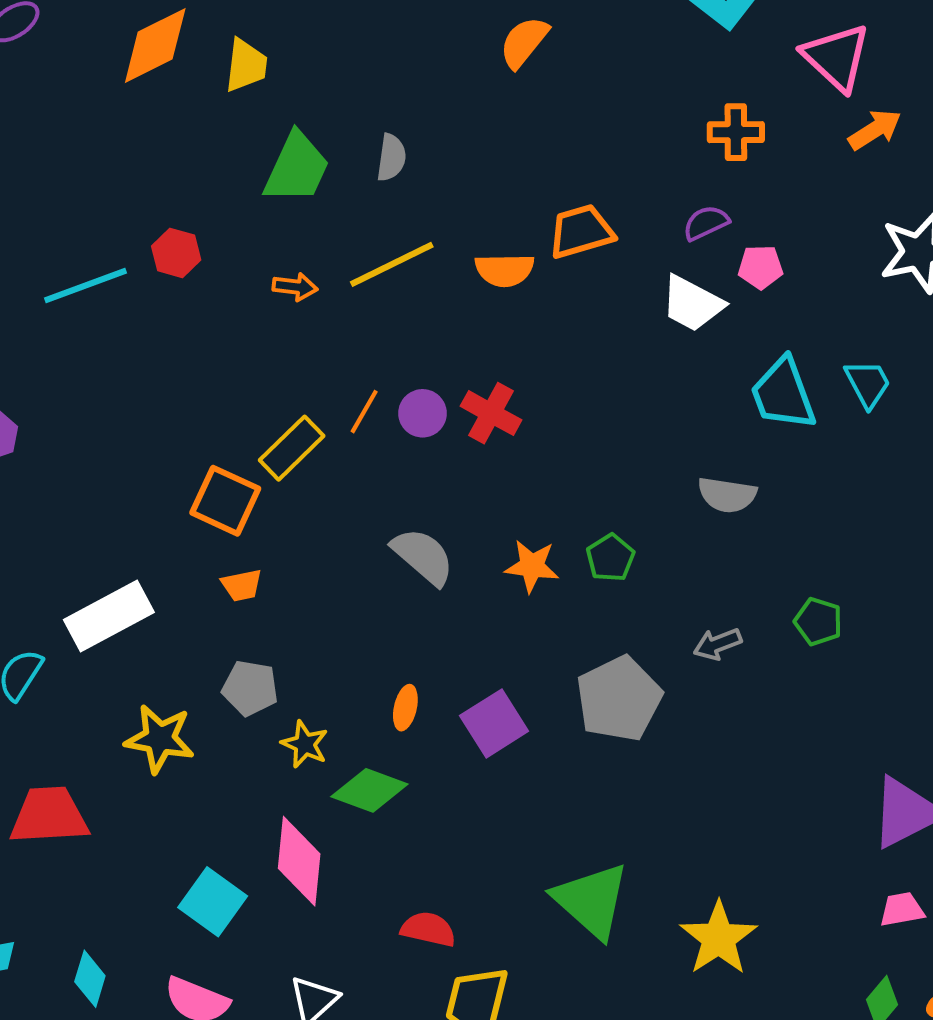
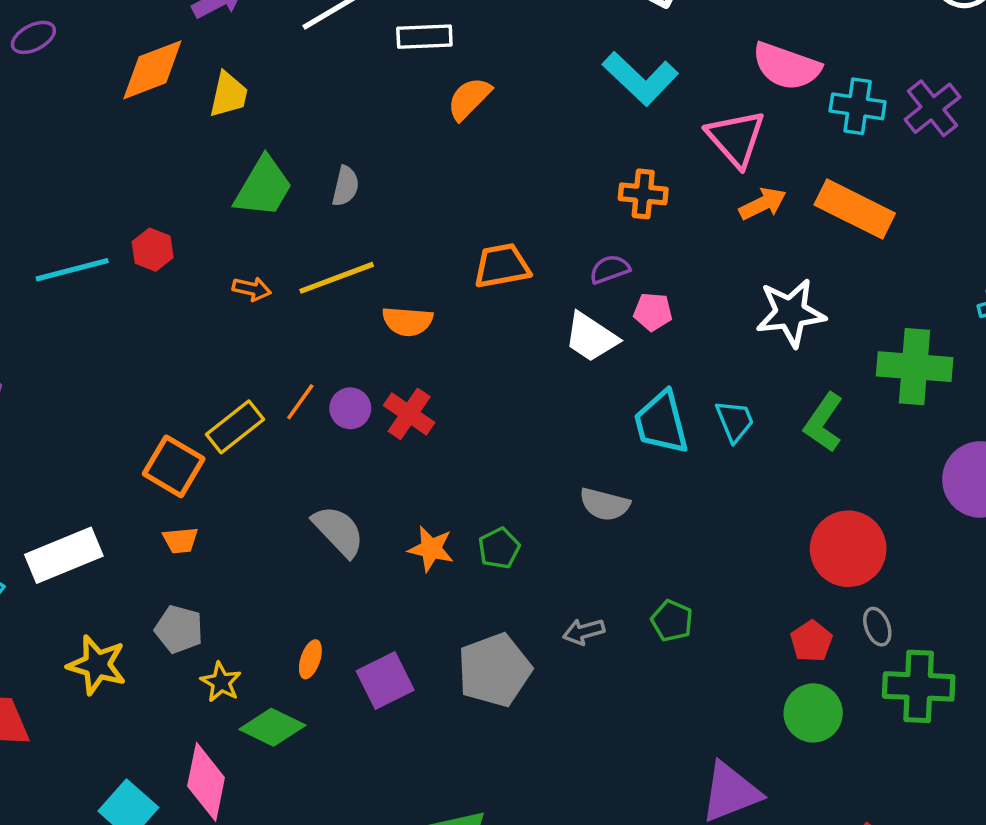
orange semicircle: (505, 270) -> (408, 321), moved

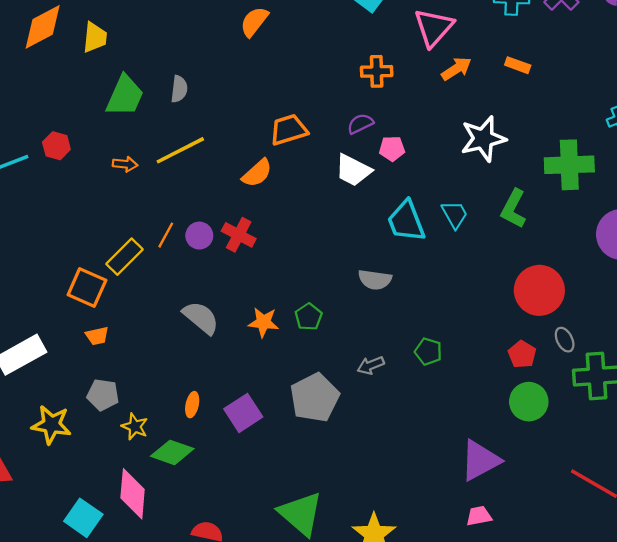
pink triangle: (736, 138) -> (434, 27), turned 30
orange rectangle: (855, 209) -> (518, 65), size x0.5
orange semicircle: (408, 321) -> (257, 173), moved, turned -40

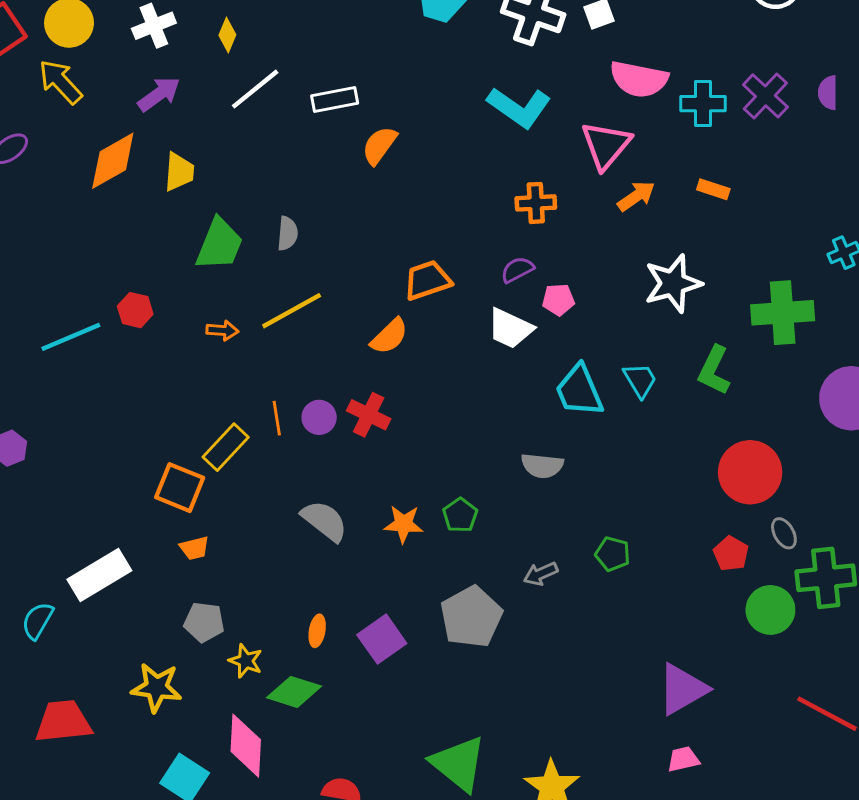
orange line: (166, 235) -> (277, 418), turned -36
green circle: (529, 402) -> (770, 610), moved
yellow star: (51, 425) -> (156, 687), moved

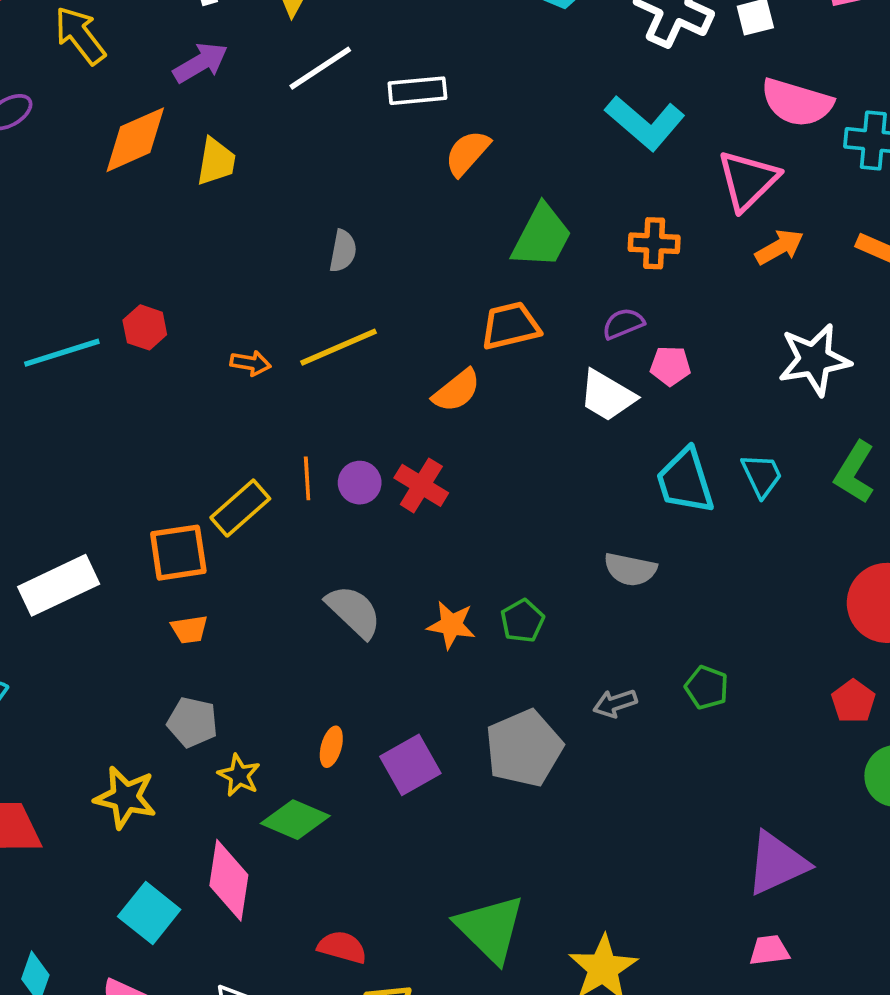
green trapezoid: (219, 244) -> (542, 236), moved
orange square: (180, 488) -> (178, 553), turned -36
white rectangle: (99, 575) -> (59, 585), moved

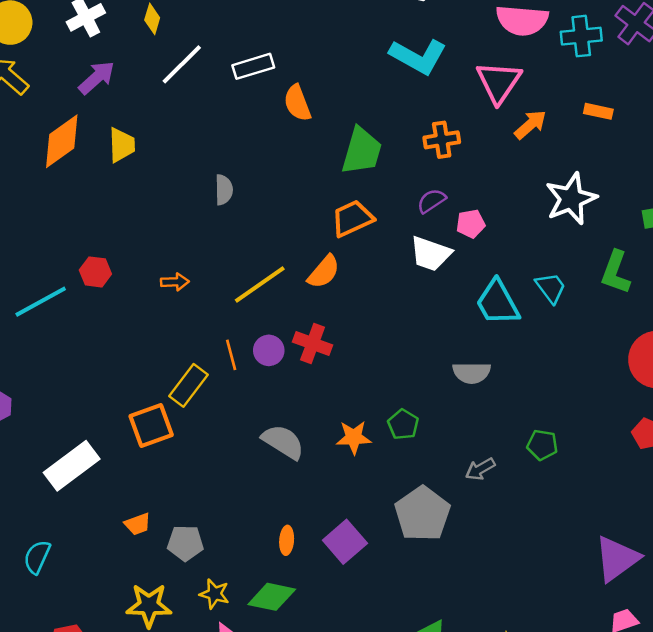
orange semicircle: (467, 153) -> (297, 103), turned -51
yellow line: (339, 347) -> (260, 284), moved
orange trapezoid: (189, 629) -> (138, 524), moved
yellow star: (239, 775) -> (214, 594), moved

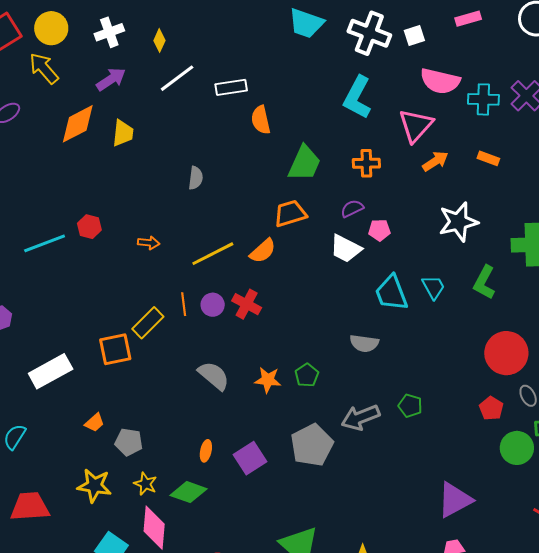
cyan L-shape: (418, 56) -> (357, 97), turned 81
gray arrow: (480, 469) -> (360, 417), size x1.6
orange trapezoid: (138, 524) -> (94, 423), turned -30

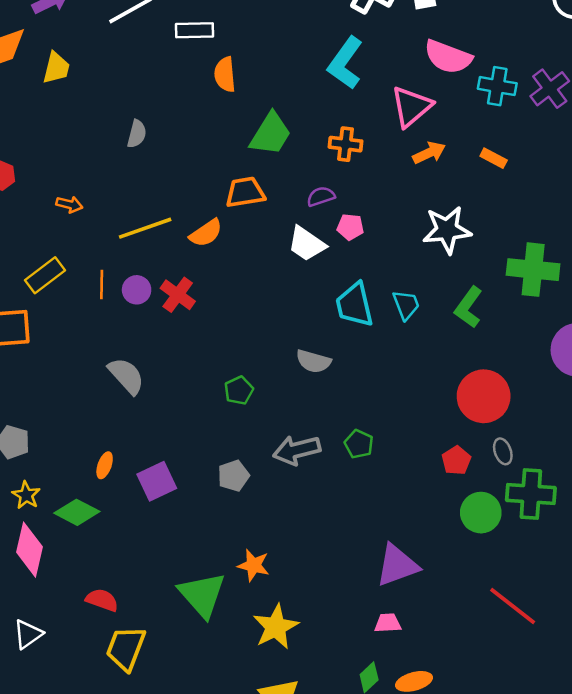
yellow rectangle: (148, 323) -> (45, 275), moved
orange star: (268, 380) -> (254, 565), moved
gray pentagon: (312, 445) -> (233, 476), size x0.6

